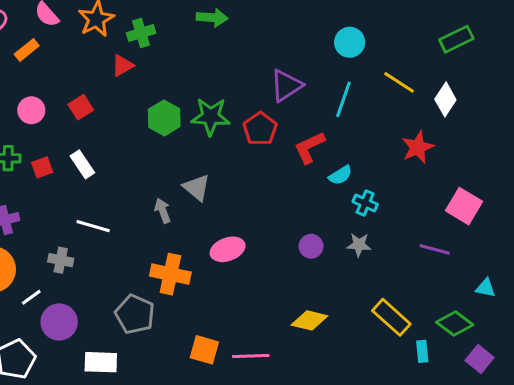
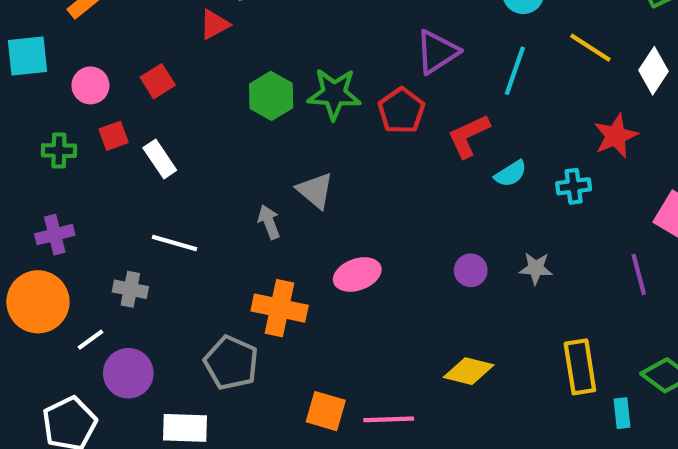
red square: (42, 167) -> (114, 136), moved
cyan cross: (365, 203) -> (574, 186), moved, turned -30
purple line: (435, 249) -> (639, 274), turned 60
yellow rectangle: (391, 317) -> (580, 367), turned 39

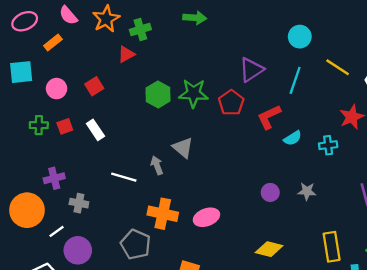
red square: (114, 136) -> (65, 126), moved
purple cross: (55, 235) -> (54, 178), moved
white line: (174, 243) -> (124, 177), moved
pink ellipse: (357, 274) -> (206, 217), moved

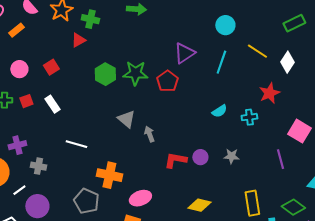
green cross: (140, 30) -> (90, 19), turned 30
red L-shape: (269, 117) -> (175, 160), moved, turned 35
gray arrow: (157, 165) -> (149, 134), moved
pink ellipse: (206, 217) -> (140, 198), moved

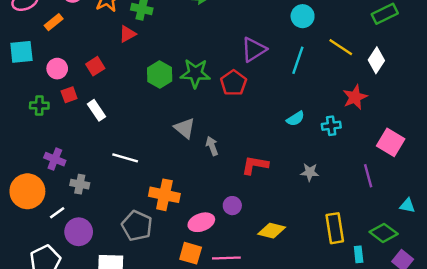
red square: (26, 101) -> (69, 95), moved
purple cross: (17, 145) -> (55, 159), turned 36
purple circle: (200, 157) -> (232, 206), moved
red L-shape: (175, 160) -> (255, 165), moved

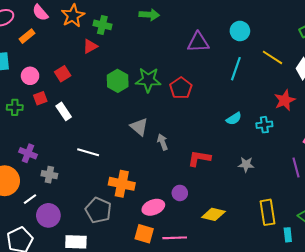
purple triangle: (254, 50) -> (198, 42), moved, turned 30

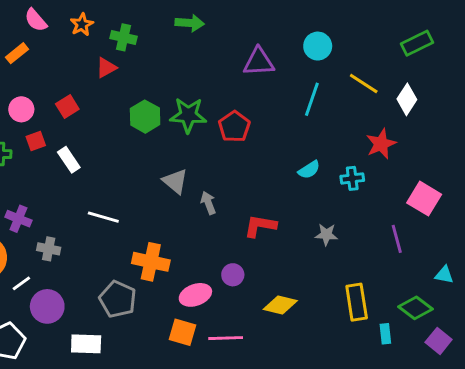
orange star: (73, 16) -> (82, 24), size x0.7

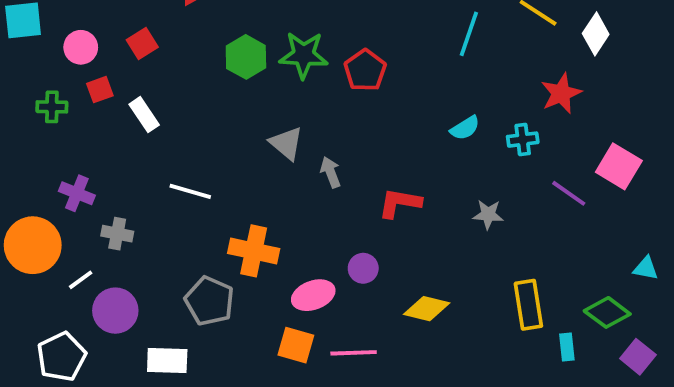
purple line: (397, 239) -> (569, 193), moved, turned -40

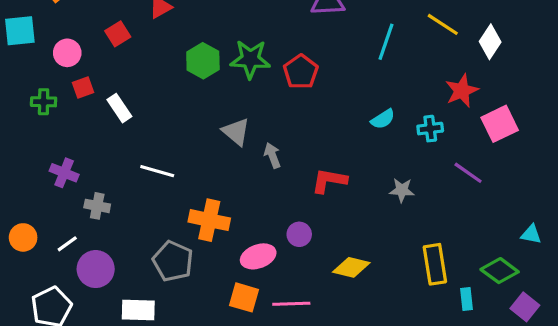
red square: (142, 43) -> (118, 34), moved
pink square: (619, 166) -> (500, 124), moved, turned 33
orange circle: (33, 245) -> (23, 237), moved, size x0.6

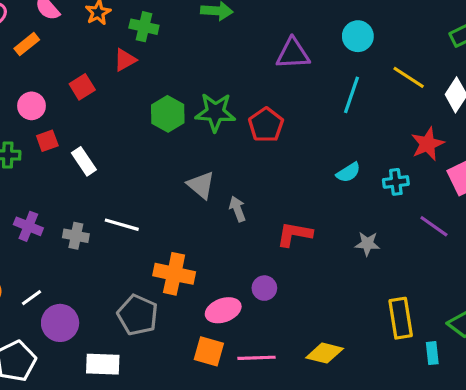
gray cross: (97, 206) -> (76, 236), moved
yellow diamond: (351, 267) -> (325, 353), moved

